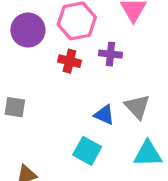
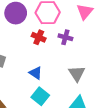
blue triangle: (104, 115) -> (36, 73), moved

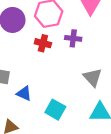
blue triangle: (36, 73) -> (24, 93), moved

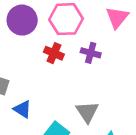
gray triangle: (93, 77) -> (87, 112), moved

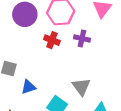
blue triangle: (22, 109) -> (28, 87), turned -49

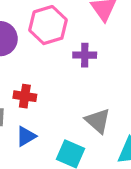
red cross: (52, 40) -> (25, 96), moved

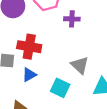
red cross: (25, 96) -> (29, 47), size x1.5

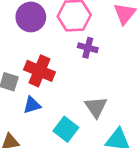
purple cross: (72, 19) -> (88, 48), moved

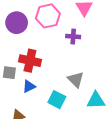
purple cross: (88, 48) -> (73, 37), moved

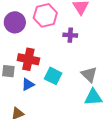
gray triangle: (76, 79) -> (89, 74), moved
cyan square: (57, 100) -> (53, 76), moved

